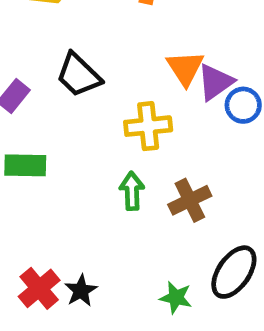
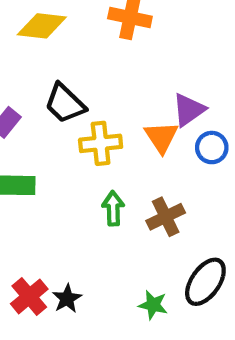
orange triangle: (185, 68) -> (161, 137), moved
blue circle: (243, 105) -> (212, 148), moved
yellow cross: (148, 126) -> (101, 143), moved

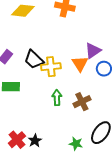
black trapezoid: (65, 103) -> (34, 60), moved

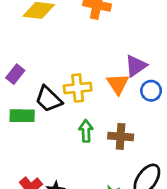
black trapezoid: (34, 60) -> (49, 99), moved
brown cross: (82, 102) -> (121, 136), turned 30

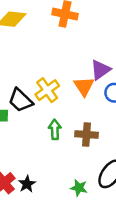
yellow cross: (78, 88) -> (47, 90), turned -30

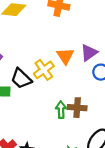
orange triangle: (84, 86) -> (65, 56), moved
green arrow: (55, 129) -> (61, 110), moved

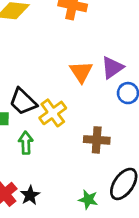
yellow cross: (44, 70) -> (53, 113), moved
green arrow: (61, 110) -> (26, 143), moved

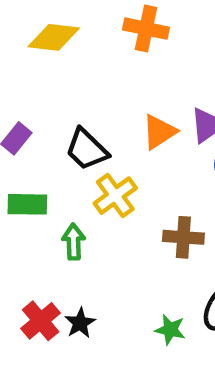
orange triangle: (81, 72) -> (159, 132), turned 30
black trapezoid: (23, 102) -> (87, 149), moved

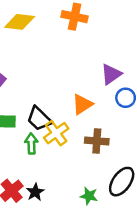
orange triangle: (159, 132) -> (82, 104), moved
black trapezoid: (87, 149) -> (39, 119), moved
yellow cross: (115, 196) -> (56, 133), moved

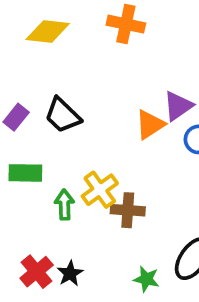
orange triangle: (82, 104) -> (150, 125), moved
black trapezoid: (39, 119) -> (63, 115), moved
brown cross: (97, 141) -> (128, 210), moved

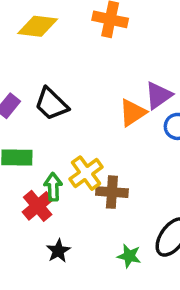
red cross: (37, 272) -> (38, 206), moved

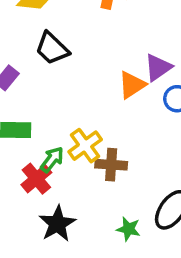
black trapezoid: (51, 104) -> (52, 48), moved
green arrow: (53, 187) -> (52, 159), turned 40
black star: (58, 251) -> (57, 224), size x1.5

